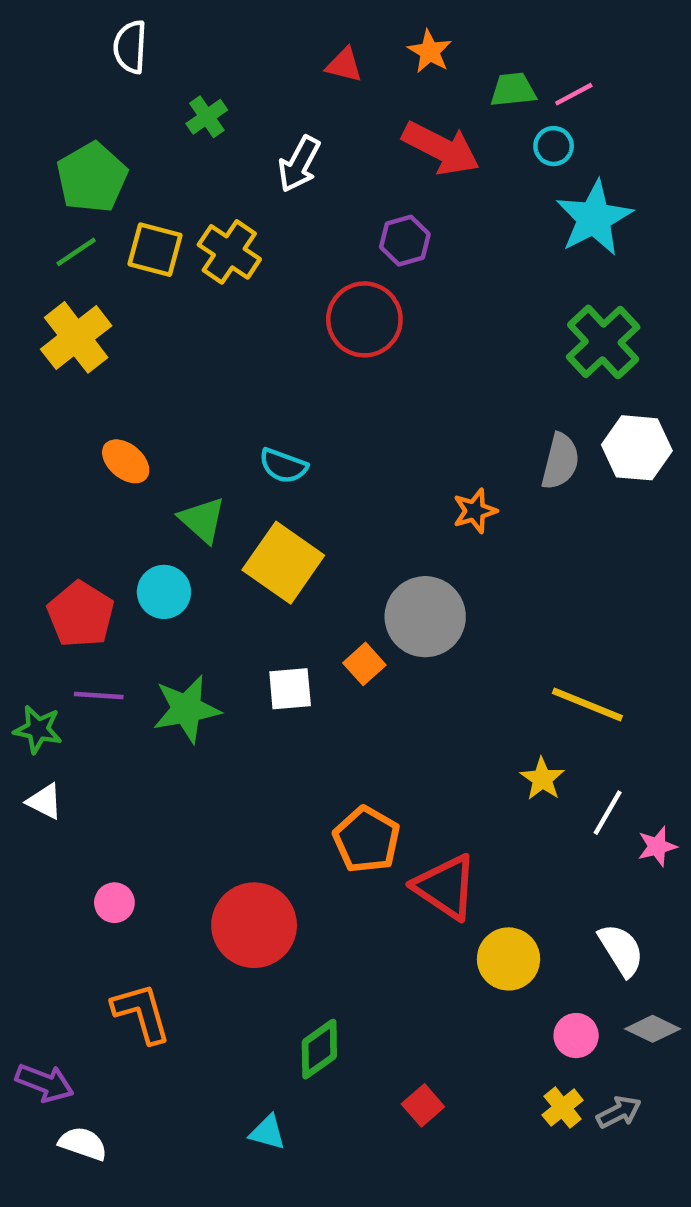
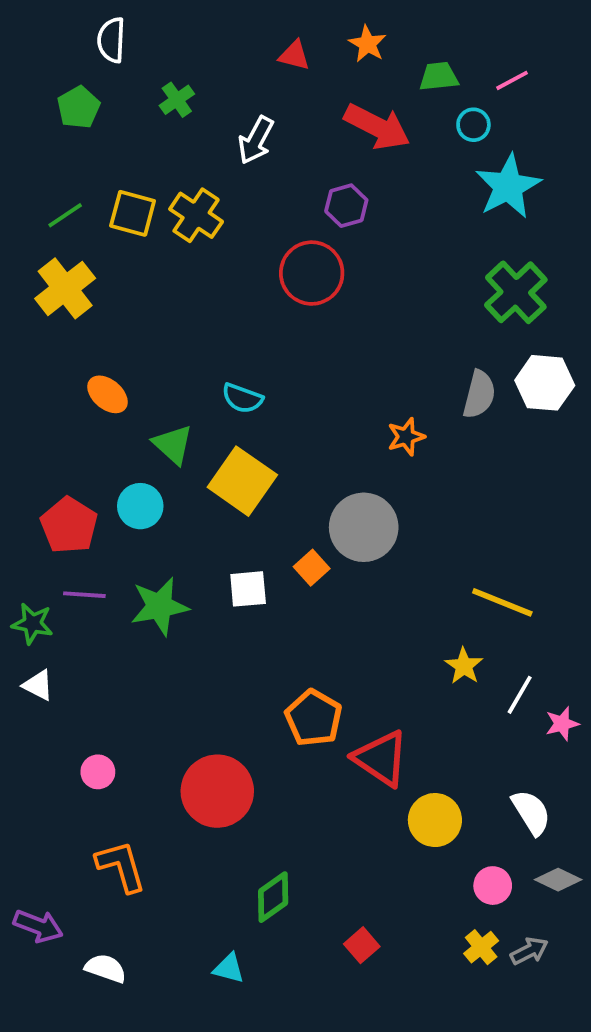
pink line: (574, 94) -> (512, 80), moved
green pentagon: (92, 178) -> (79, 107), moved, size x0.7
white semicircle: (83, 1144) -> (106, 968), moved

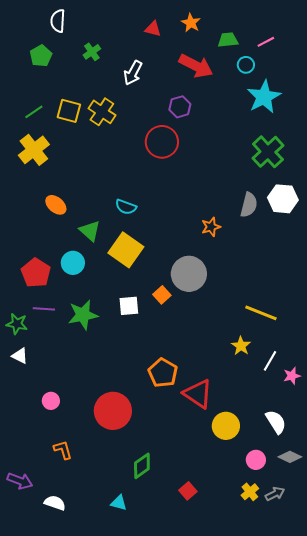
orange L-shape: (121, 866) -> (63, 450), size x0.7

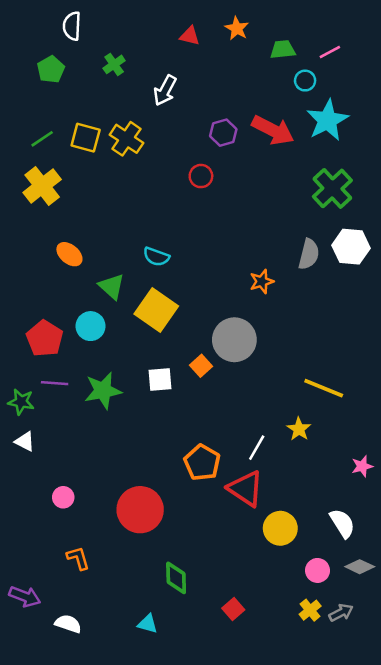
red arrow: (196, 66) -> (273, 130), moved
red circle: (162, 142) -> (201, 176), size x0.6
white line: (270, 361) -> (257, 448), moved
green diamond: (142, 466) -> (176, 578), turned -56

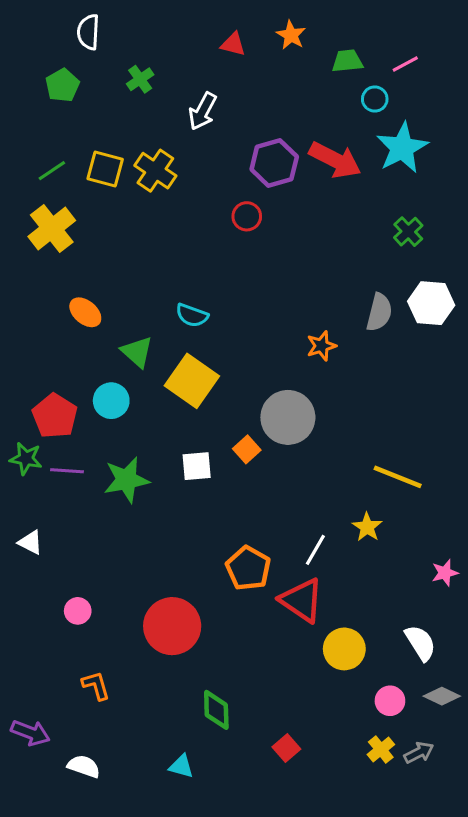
purple hexagon: (223, 133) -> (274, 163), size x1.4
green cross: (332, 188) -> (408, 232), size x0.6
green star: (21, 402) -> (26, 459), moved

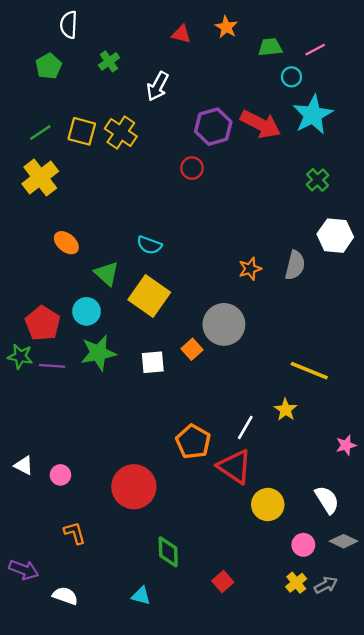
gray semicircle: (379, 312) -> (295, 265), moved
green star: (126, 480) -> (98, 353), moved
white triangle: (30, 542) -> (24, 465), moved

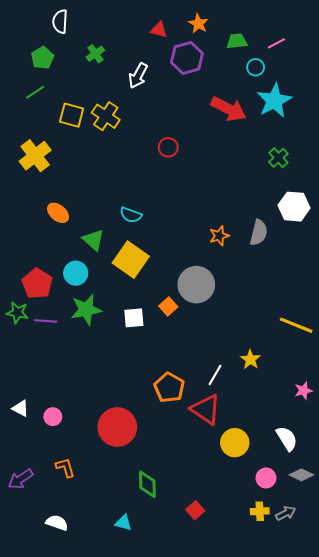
purple hexagon: (213, 127) -> (187, 58), moved
green line: (40, 132) -> (35, 92), moved
yellow line: (309, 371) -> (296, 325), moved
purple arrow: (24, 570) -> (21, 479), moved, turned 125
yellow cross: (296, 583) -> (260, 511), turned 36

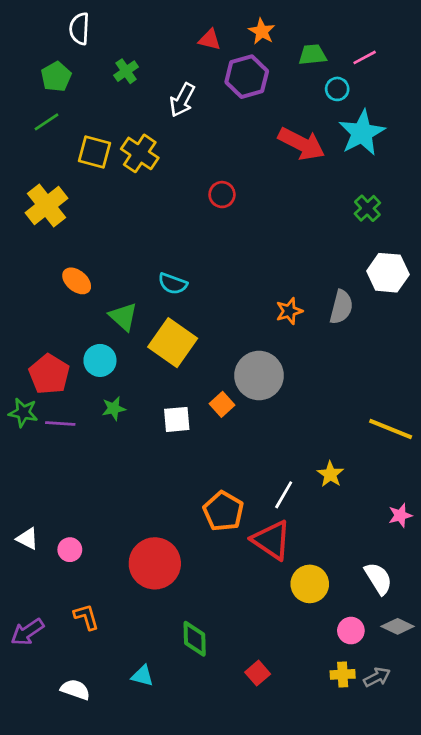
green star: (86, 310) -> (114, 408), size x0.6
cyan triangle: (124, 523) -> (142, 676), moved

